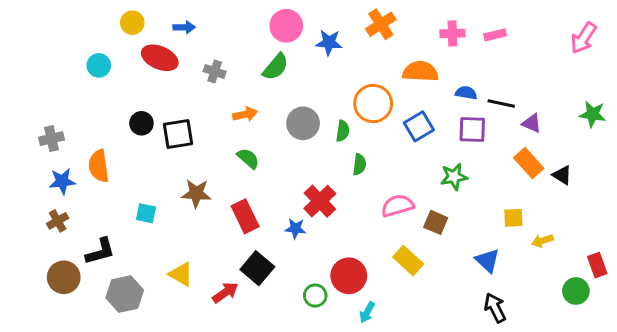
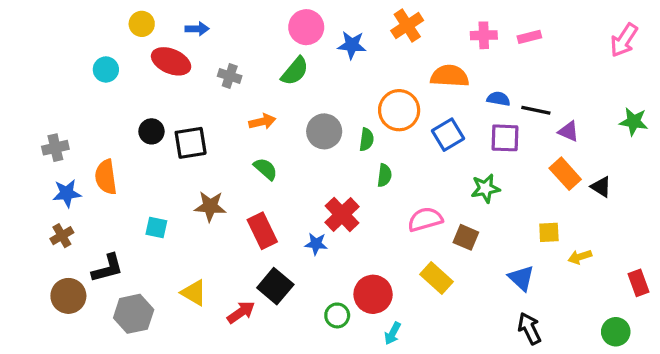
green circle: (576, 291) -> (616, 332), moved

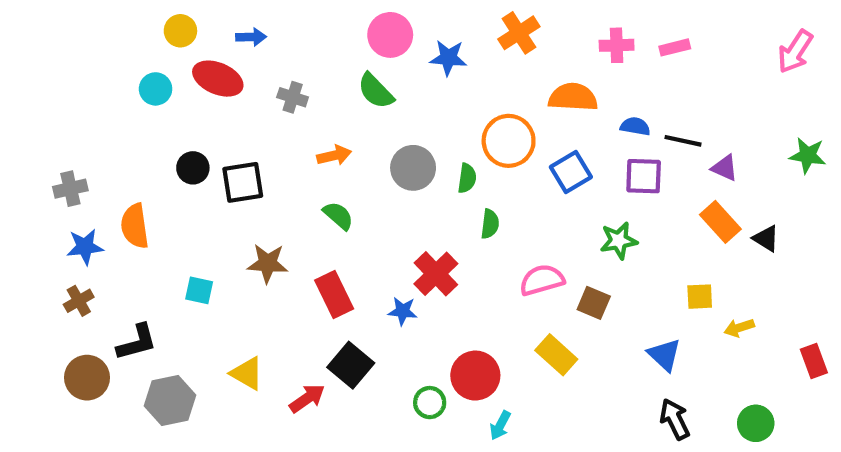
cyan circle: (106, 69) -> (156, 89), moved
green semicircle: (295, 71) -> (376, 91), turned 96
green circle: (616, 332) -> (756, 423), moved

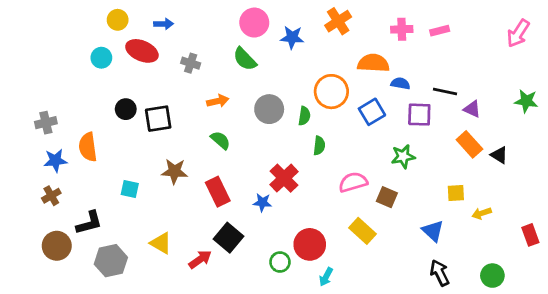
blue semicircle: (635, 126) -> (400, 83), moved

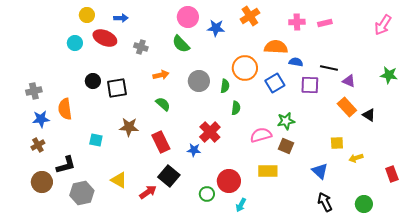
green star: (403, 156) -> (286, 121), moved
yellow rectangle: (363, 231) -> (268, 171), turned -42

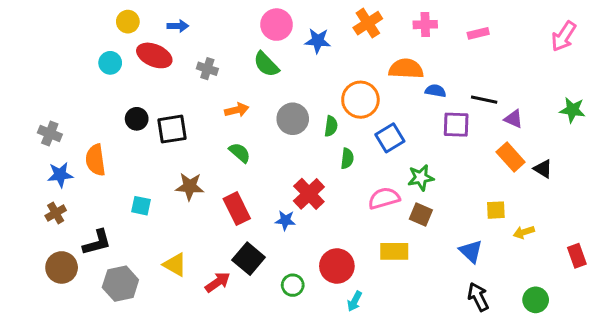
pink cross: (297, 22) -> (425, 25), moved
blue square: (275, 83) -> (390, 138), moved
gray cross: (34, 91) -> (50, 134), turned 35
green circle: (207, 194) -> (293, 285), moved

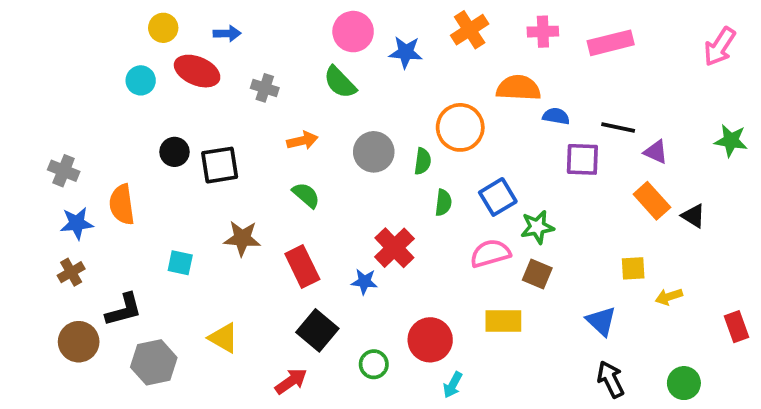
pink rectangle: (478, 33) -> (611, 43), size x1.6
blue square: (390, 138) -> (498, 197), moved
red arrow: (218, 282) -> (291, 381), moved

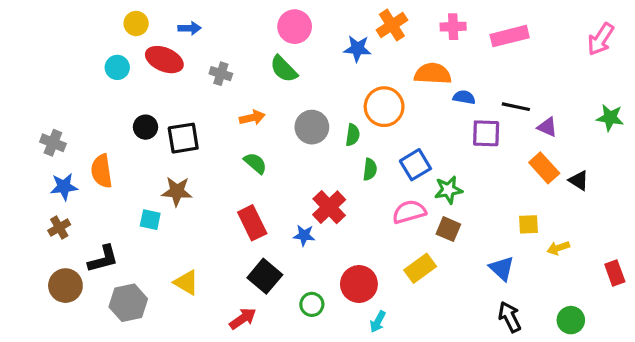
blue star: (406, 52) -> (357, 49), moved
brown star: (242, 238) -> (177, 191), moved
yellow rectangle: (503, 321) -> (420, 268), turned -36

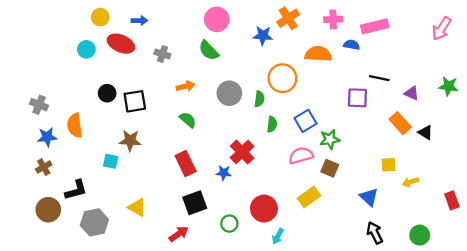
blue semicircle: (464, 97) -> (352, 45), moved
purple triangle: (547, 127) -> (412, 93), moved
black square: (265, 276) -> (195, 203), turned 30

